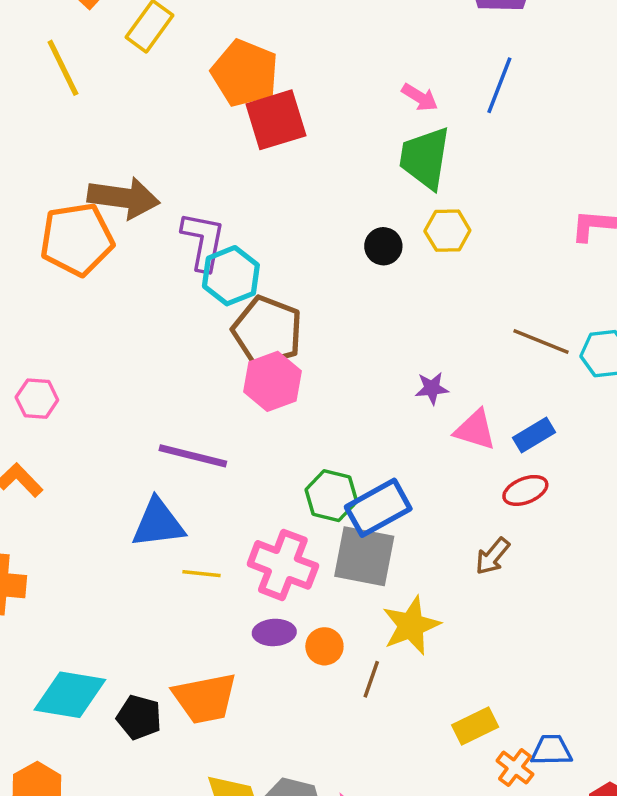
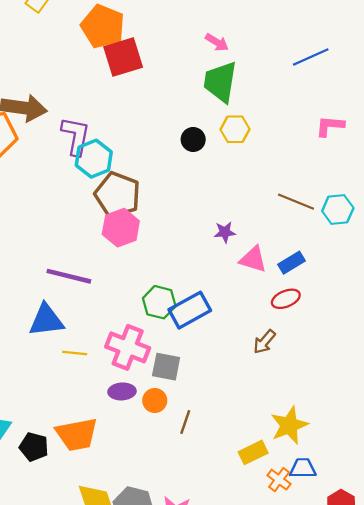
blue line: (499, 85) -> (311, 57), moved, turned 45
gray square: (364, 556) -> (166, 367), moved, size x0.7
yellow star: (411, 626) -> (289, 425), moved

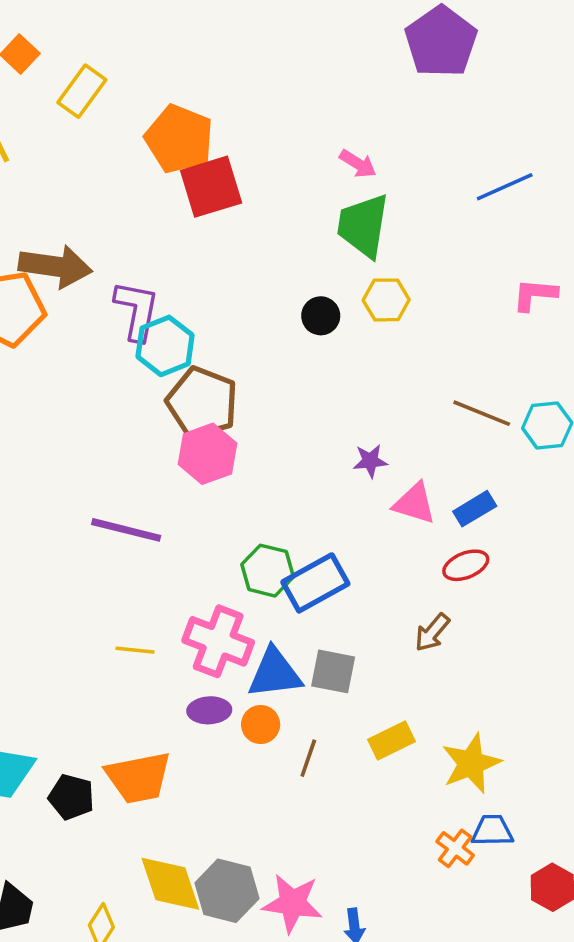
blue triangle: (46, 320) -> (275, 673), moved
gray square: (166, 367) -> (333, 671), moved
yellow rectangle: (253, 452) -> (391, 740), moved

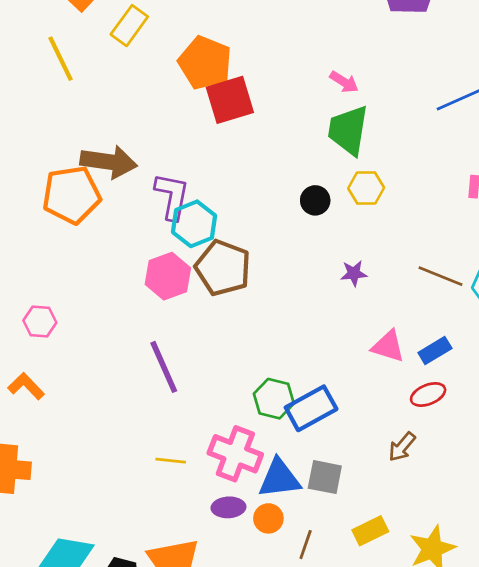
pink hexagon: (207, 454) -> (168, 276), moved
purple star: (370, 461) -> (354, 273), moved
purple line: (126, 530) -> (164, 367), turned 52

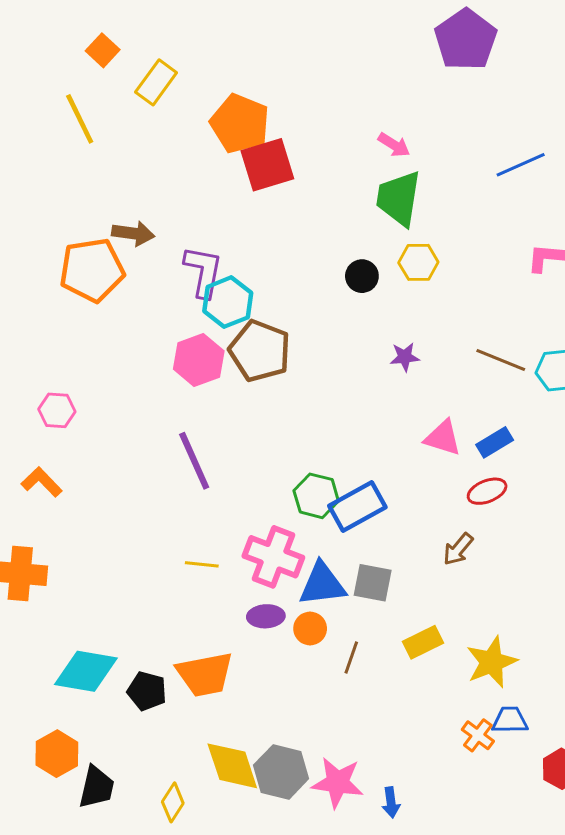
brown arrow: (109, 162) -> (133, 233), size x0.7

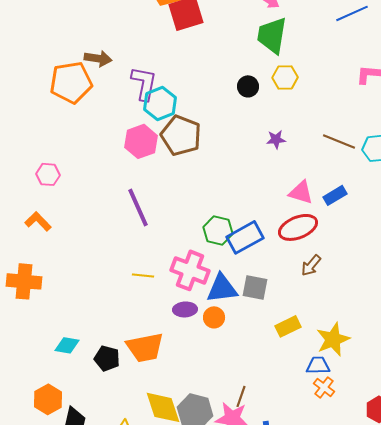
red ellipse: (487, 491) -> (298, 227), moved, size x1.5
brown line: (351, 657) -> (241, 396), moved
cyan diamond: (86, 671) -> (67, 345), size x0.6
blue trapezoid: (510, 720) -> (318, 365), moved

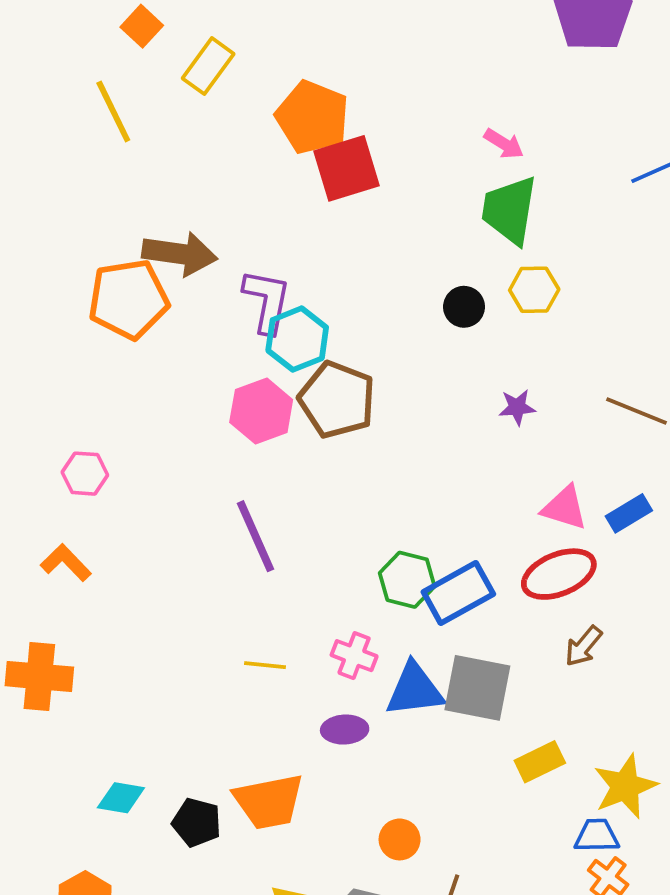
brown arrow: (98, 58) -> (180, 254), size x1.4
pink cross: (190, 270) -> (354, 656), size x0.6
gray square: (255, 287) -> (477, 688), size x1.4
orange circle: (214, 317) -> (400, 839), moved

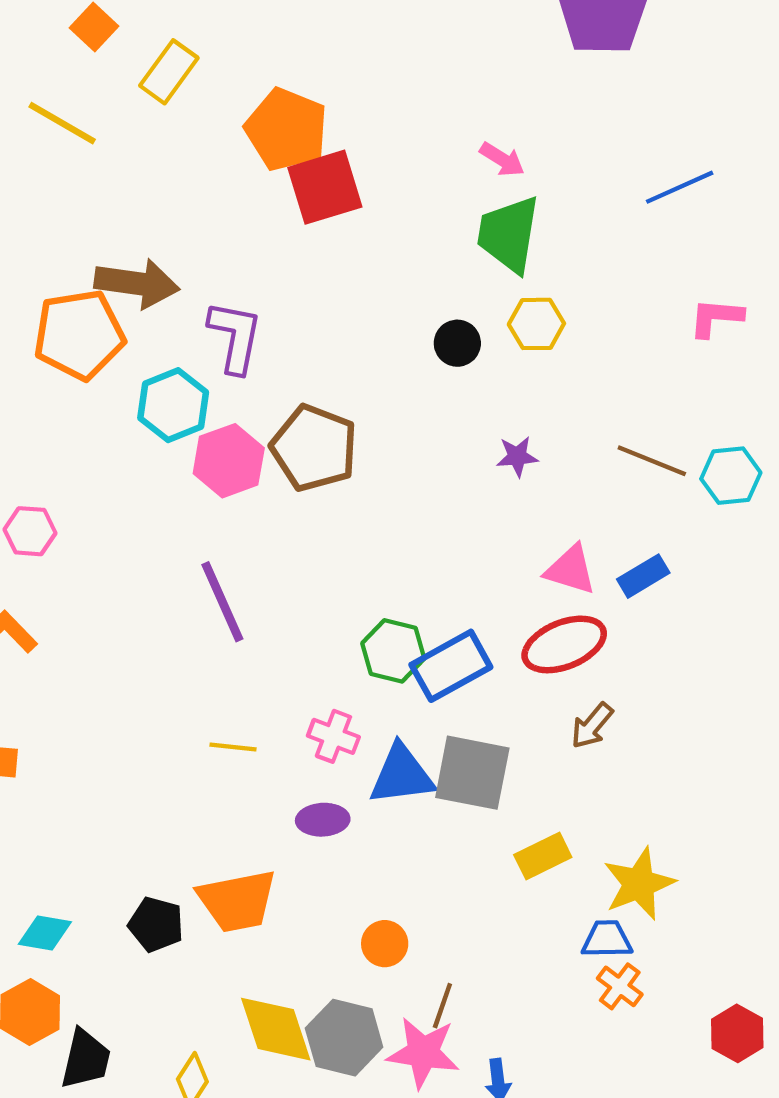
yellow line: (113, 112) -> (62, 123), turned -34
cyan hexagon: (297, 339) -> (173, 405), moved
cyan diamond: (121, 798) -> (45, 933), moved

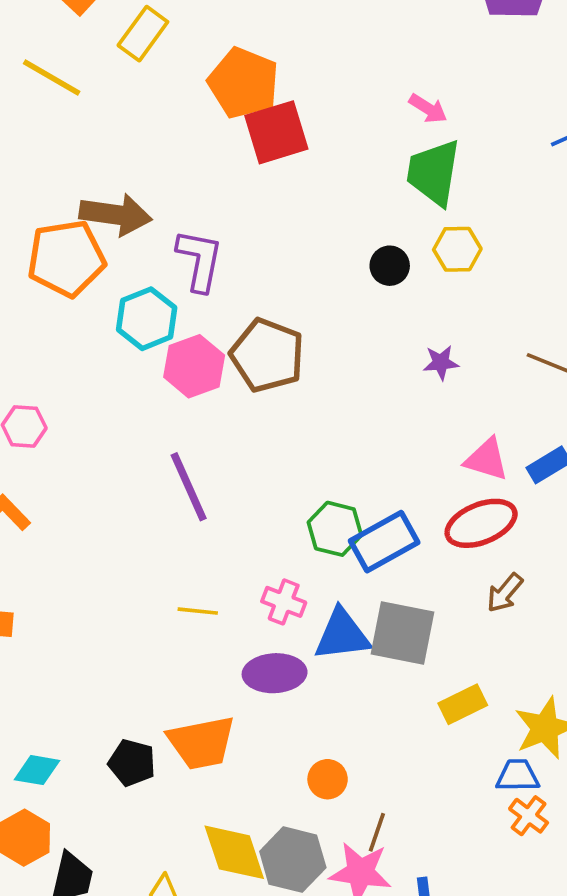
purple ellipse: (323, 820) -> (275, 673), size x1.4

